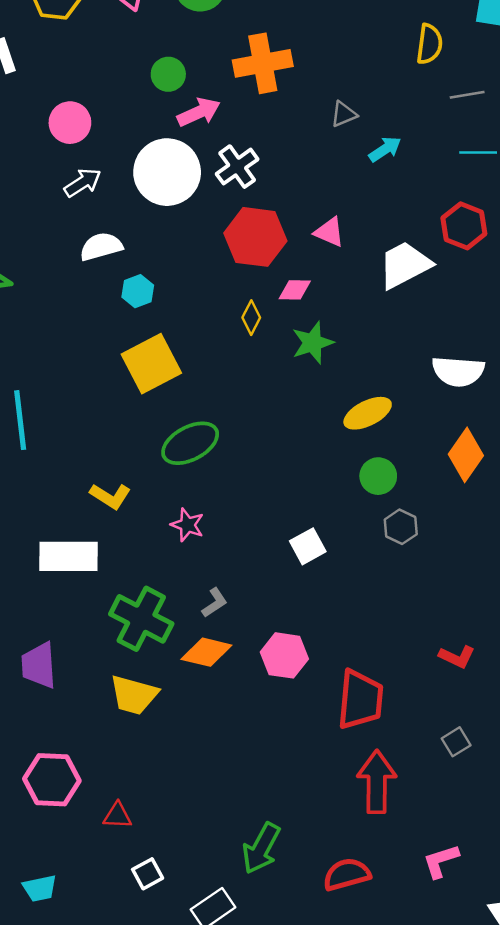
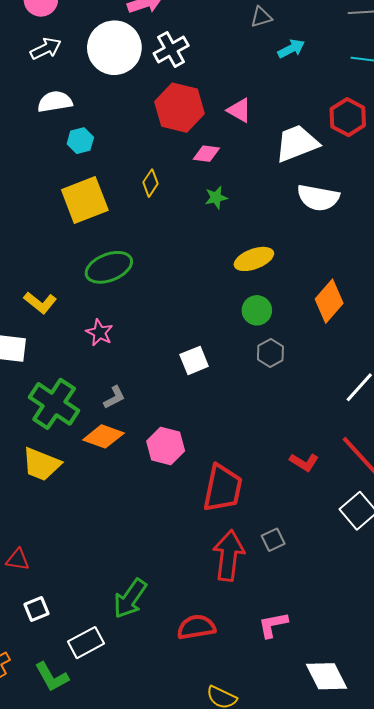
yellow diamond: (251, 318) -> (150, 183), moved
green star: (313, 343) -> (216, 197), size x0.7
white semicircle: (458, 371) -> (318, 198), moved
gray square: (456, 742) -> (273, 540), moved

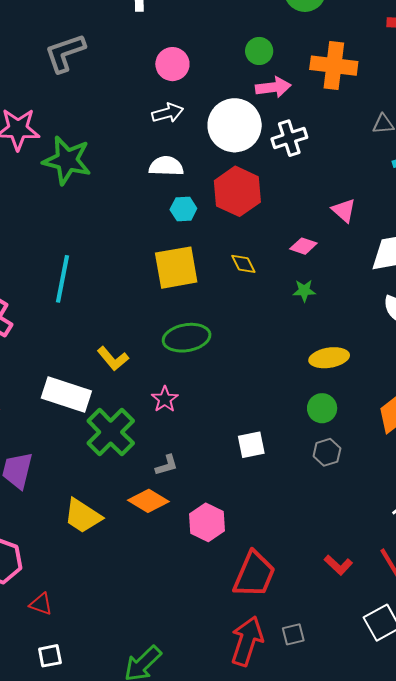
red hexagon: (179, 108) -> (237, 191), moved
yellow diamond: (150, 183) -> (243, 264), turned -72
green cross: (54, 404) -> (111, 432), moved

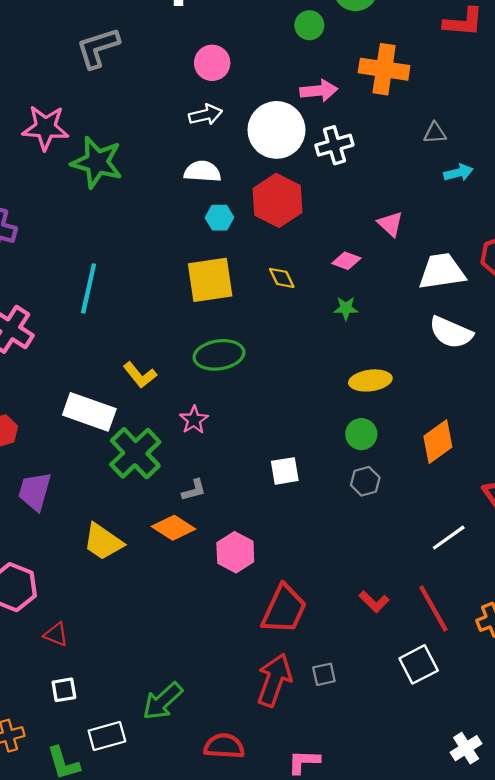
green circle: (259, 51) -> (309, 25), moved

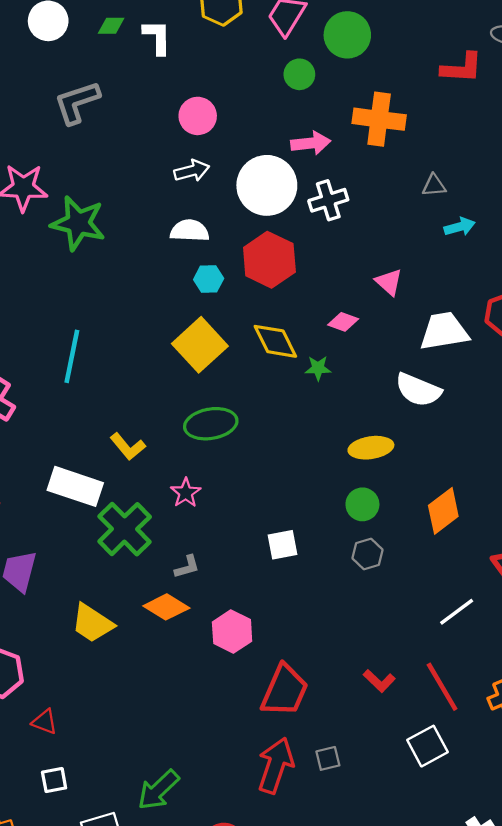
yellow diamond: (282, 278) -> (275, 341), size x1.6
yellow square: (210, 280) -> (200, 345), turned -33
green star: (346, 308) -> (318, 368), moved
white semicircle: (451, 332) -> (418, 390), moved

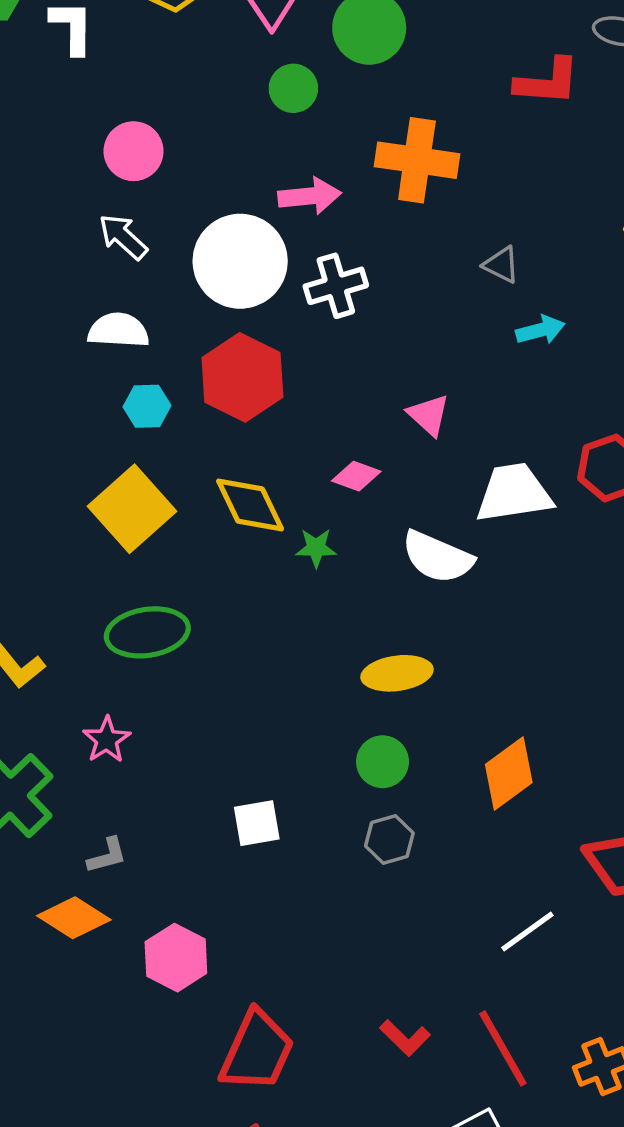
white arrow: (192, 171) -> (123, 237), turned -124
gray triangle: (434, 185) -> (501, 265), turned 30
white semicircle: (418, 390) -> (437, 557), moved

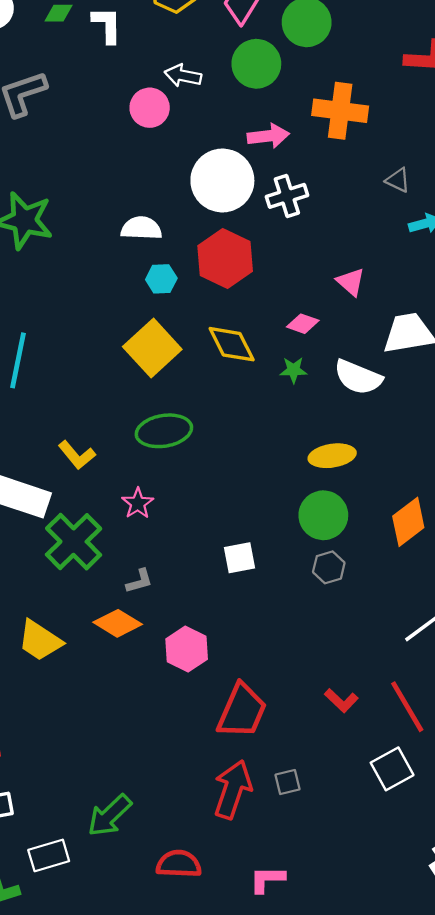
green circle: (293, 88) -> (256, 64), size x1.5
white arrow: (123, 237) -> (183, 76), moved, turned -30
green star: (316, 548) -> (293, 370), moved
green circle: (383, 762) -> (323, 515), size x1.4

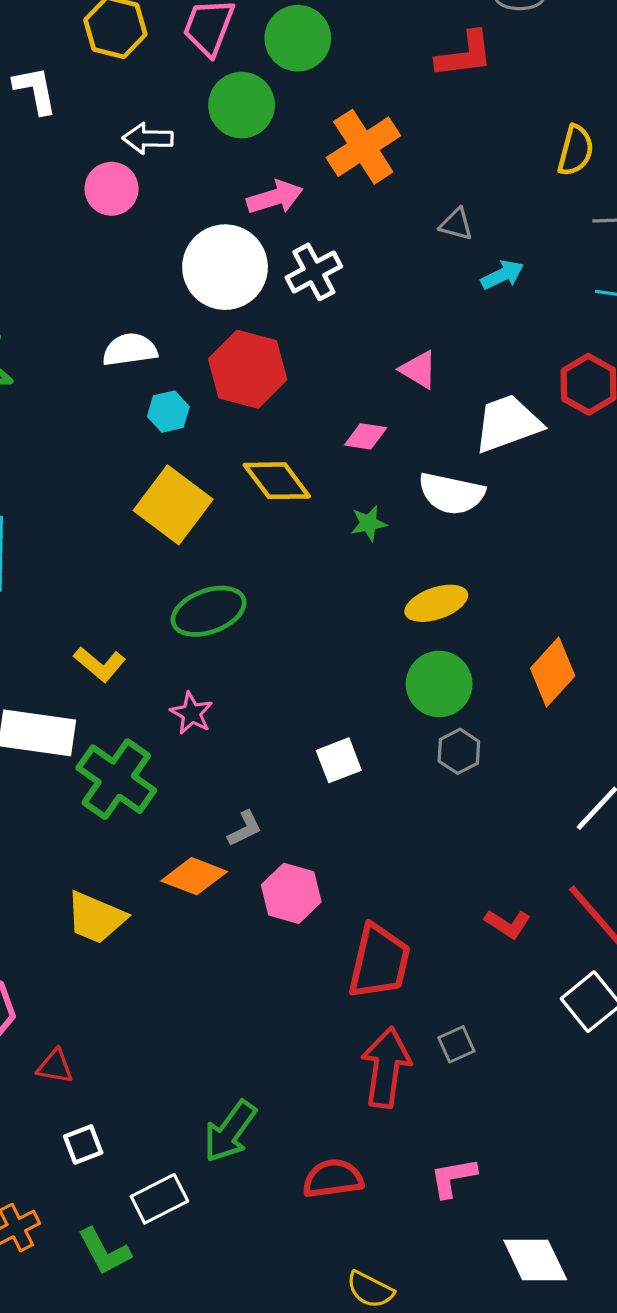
orange cross: (340, 111) -> (363, 147), turned -30
green star: (293, 370) -> (369, 523), moved
gray L-shape: (139, 581) -> (245, 829), moved

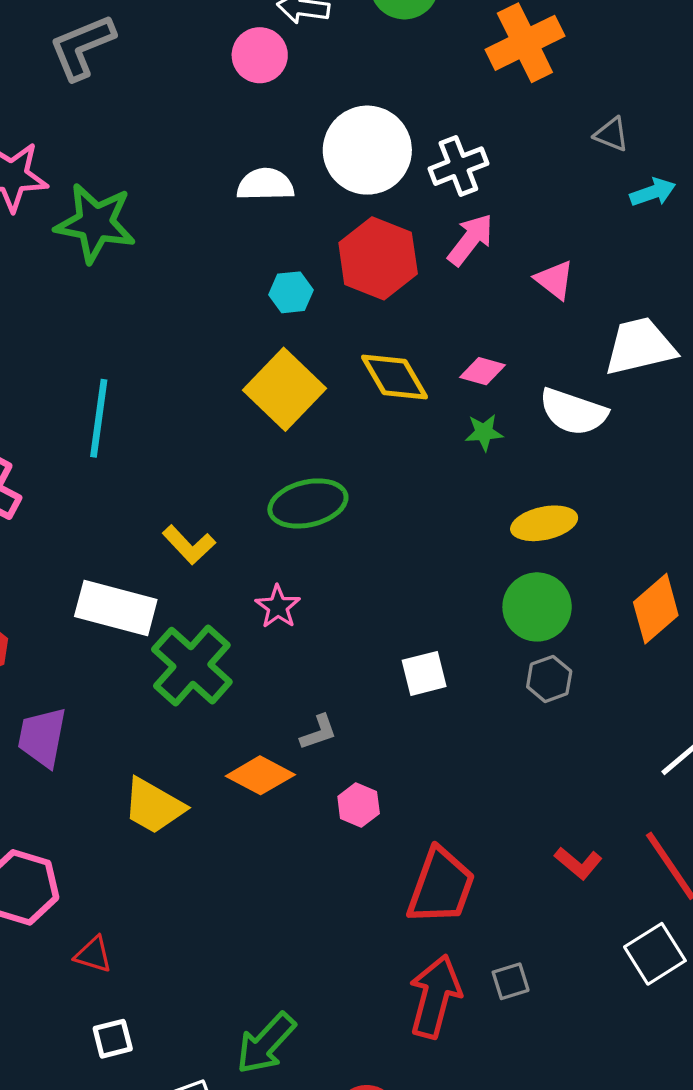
pink arrow: (275, 197) -> (470, 240), moved, turned -42
white semicircle: (130, 350) -> (265, 184), moved
pink diamond: (366, 436) -> (483, 371), moved
pink hexagon: (291, 893) -> (359, 805), size x0.7

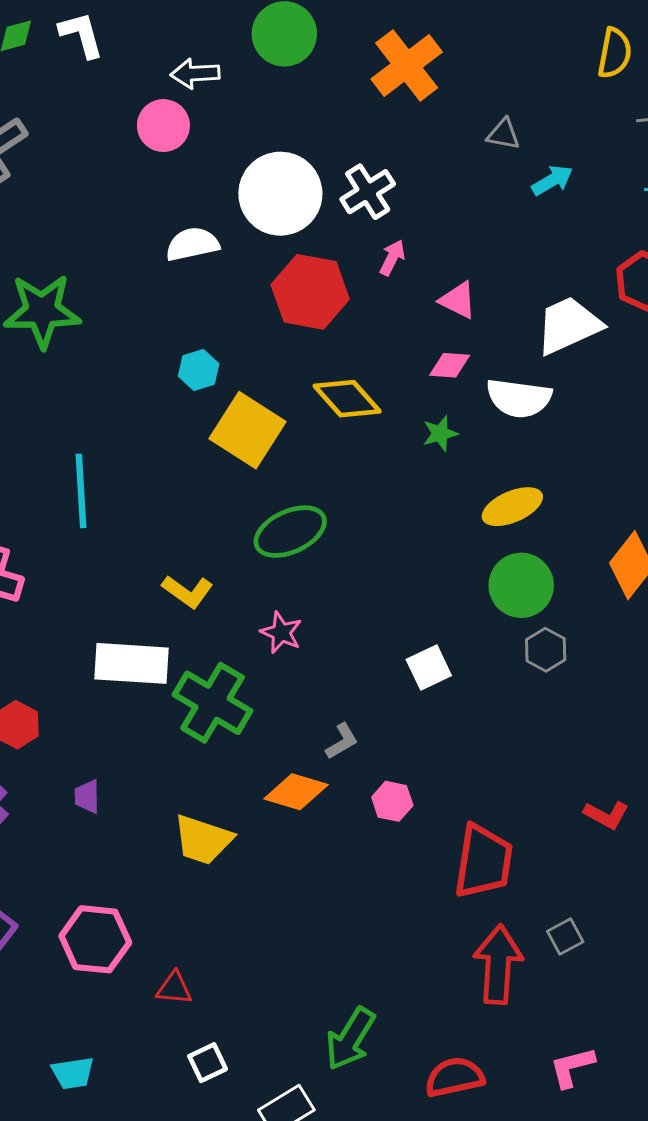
pink arrow: (470, 240) -> (392, 258), size x0.7
pink triangle: (555, 280) -> (458, 300), moved
cyan hexagon: (291, 292) -> (199, 370), moved
pink diamond: (483, 371) -> (450, 365), moved
purple trapezoid: (42, 737) -> (87, 796), size x0.6

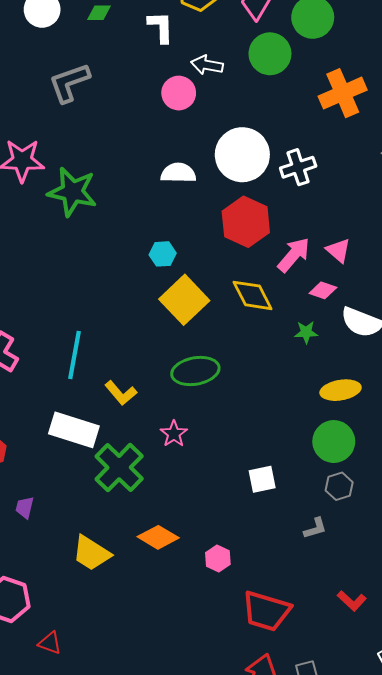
white L-shape: (81, 35) -> (161, 27), moved
pink arrow: (392, 258) -> (294, 255), moved, size x1.6
cyan line: (81, 491) -> (74, 355), moved
gray L-shape: (342, 741) -> (315, 528), moved
red trapezoid: (483, 861) -> (266, 611), turned 84

